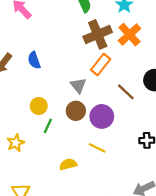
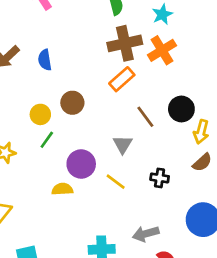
gray triangle: (78, 85) -> (123, 144), moved
brown circle: (76, 111) -> (72, 103), moved
purple circle: (102, 116) -> (81, 164), moved
yellow line: (97, 148) -> (116, 182), moved

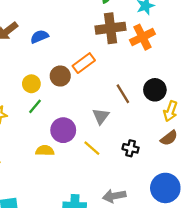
blue semicircle: (45, 60) -> (39, 37), turned 72
orange rectangle: (122, 79) -> (84, 63), moved

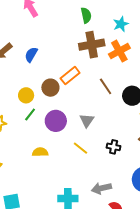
blue semicircle: (39, 37) -> (31, 55), turned -35
brown line: (123, 94) -> (106, 86), moved
purple circle: (63, 130) -> (56, 121), moved

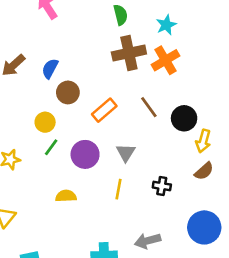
orange rectangle: (70, 76) -> (104, 110), moved
brown circle: (50, 88) -> (68, 92), moved
yellow line: (80, 148) -> (118, 189), turned 63

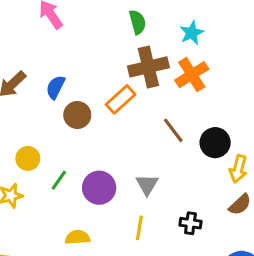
orange rectangle: (104, 110) -> (121, 99), moved
yellow circle: (45, 122) -> (28, 158), moved

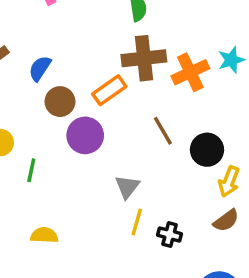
cyan star: (192, 33) -> (231, 60), moved
green line: (59, 180) -> (31, 170), turned -30
purple circle: (99, 188) -> (85, 135), moved
yellow line: (139, 228) -> (137, 222), moved

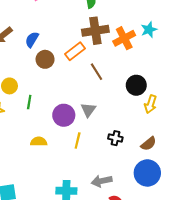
brown line: (163, 131) -> (96, 72), moved
purple circle: (85, 135) -> (64, 115), moved
brown semicircle: (226, 221) -> (149, 144), moved
yellow line: (137, 222) -> (78, 140), moved

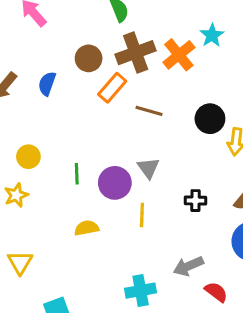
brown circle: (45, 59) -> (89, 58), moved
brown line: (96, 72) -> (149, 111), turned -30
green line: (29, 102) -> (77, 174), moved

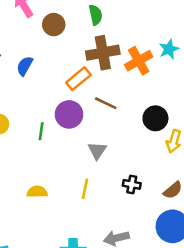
brown circle: (89, 58) -> (54, 25), moved
green line: (77, 174) -> (41, 131), moved
purple circle: (115, 183) -> (69, 114), moved

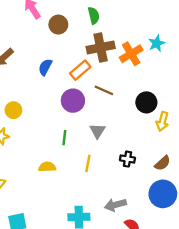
blue semicircle: (25, 66) -> (45, 67), moved
green line: (41, 131) -> (64, 138), moved

